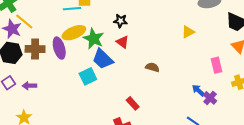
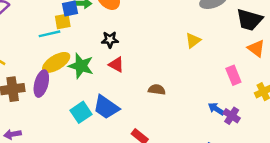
purple ellipse: (59, 48) -> (41, 84), turned 40
blue trapezoid: (103, 59) -> (106, 107), moved

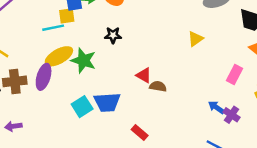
red triangle: (116, 65) -> (144, 75), moved
pink rectangle: (233, 75) -> (235, 75), turned 48
blue trapezoid: (106, 107) -> (107, 102), turned -40

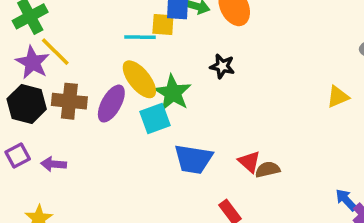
yellow ellipse: (59, 56) -> (139, 79), turned 68
red triangle: (144, 75) -> (249, 162), moved
brown semicircle: (158, 86) -> (268, 170), moved, turned -35
cyan square: (82, 107) -> (155, 118), moved

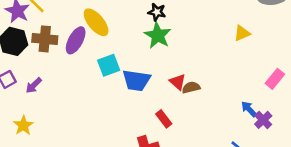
green star: (173, 93) -> (158, 35), moved
cyan square: (155, 118) -> (109, 65), moved
purple arrow: (53, 164) -> (34, 85), turned -48

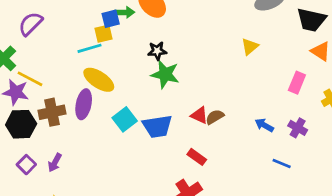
blue arrow: (249, 109) -> (264, 125), moved

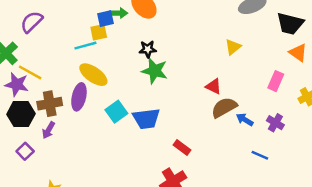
red triangle: (199, 115) -> (214, 86), moved
brown semicircle: (215, 117) -> (224, 107), moved, size x1.5
purple arrow: (55, 163) -> (49, 130), moved

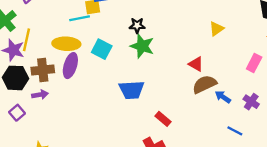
yellow line: (30, 72) -> (26, 40), turned 70
yellow ellipse: (93, 75) -> (66, 44), moved, turned -36
cyan square: (116, 112) -> (102, 49), moved, turned -30
purple arrow: (49, 130) -> (40, 95), turned -133

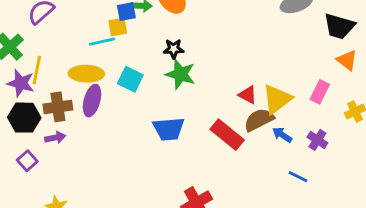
yellow triangle: (216, 29) -> (277, 99), moved, size x1.6
red rectangle: (163, 119) -> (227, 135), moved, size x1.6

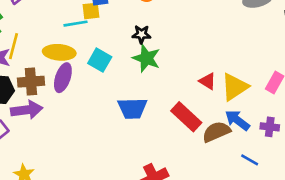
brown semicircle: (259, 120) -> (216, 132), moved
blue arrow: (282, 135) -> (237, 120), size x1.4
purple arrow: (55, 138) -> (27, 110), size x1.6
purple cross: (317, 140) -> (270, 127), turned -30

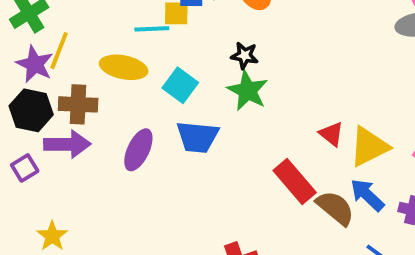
purple ellipse: (63, 78) -> (138, 150), moved
blue trapezoid: (132, 108) -> (197, 137), moved
brown semicircle: (216, 132) -> (335, 208), turned 56

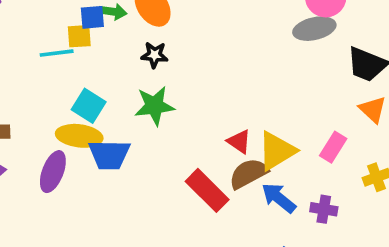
black star: (245, 56) -> (154, 55), moved
yellow ellipse: (124, 67) -> (79, 136), moved
green star: (248, 91) -> (154, 106), turned -30
brown semicircle: (335, 208) -> (249, 173), moved, turned -63

